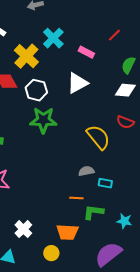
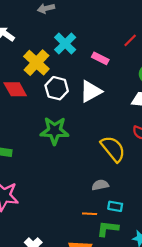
white hexagon: (36, 90) -> (57, 88), moved
cyan rectangle: (105, 183) -> (115, 206), moved

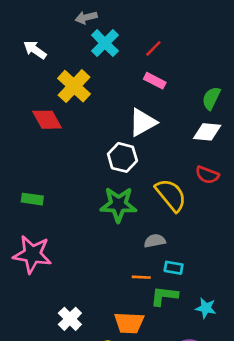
red line: (130, 40) -> (153, 48), moved
cyan cross: (65, 44) -> (105, 43), moved
white hexagon: (57, 88) -> (122, 157), moved
green star: (55, 131) -> (118, 204), moved

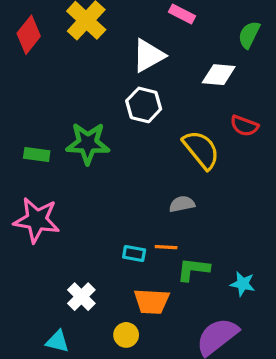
red diamond: (47, 120) -> (29, 35), moved, turned 68
white triangle: (143, 122) -> (148, 55), moved
white diamond: (207, 132) -> (219, 75), moved
green star: (118, 204) -> (88, 143), moved
cyan rectangle: (174, 268) -> (134, 254), moved

